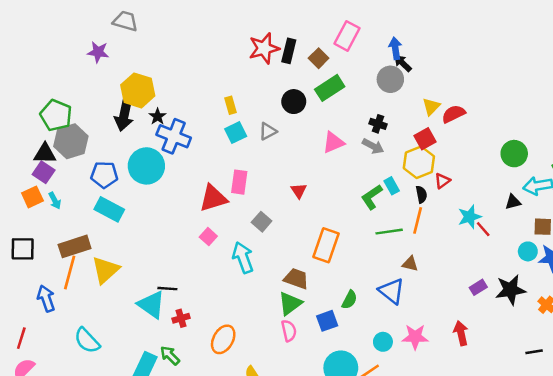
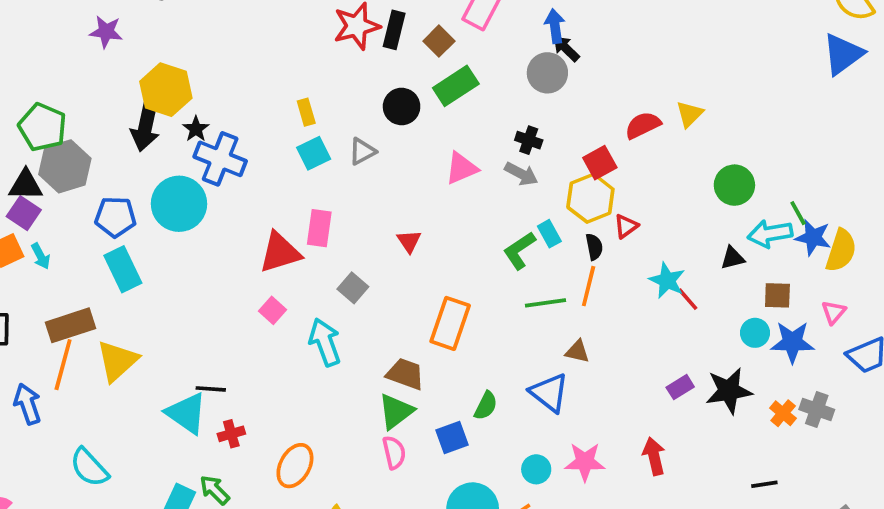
yellow triangle: (431, 107) -> (690, 114), moved
cyan rectangle: (109, 209) -> (123, 269), turned 36
cyan star: (470, 217) -> (667, 280), turned -30

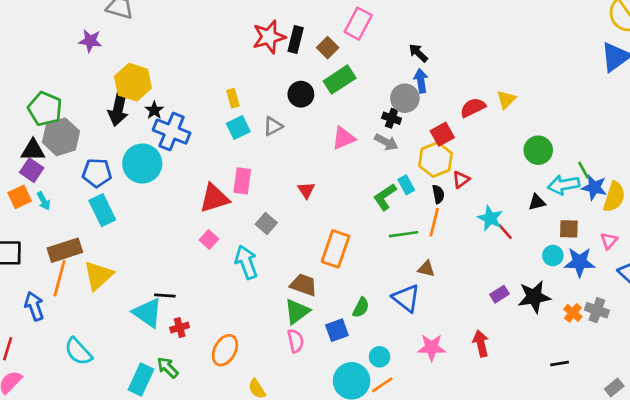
blue arrow: (555, 26) -> (421, 81), moved
gray circle: (547, 73) -> (405, 98), moved
cyan circle: (536, 469) -> (380, 357), moved

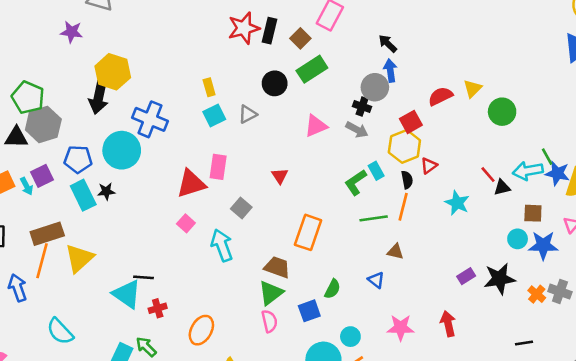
black star: (154, 110) -> (106, 191), moved, turned 30
green circle: (538, 150) -> (502, 112), moved
purple square: (32, 170) -> (42, 176), moved, turned 30
red line: (505, 232) -> (488, 175), moved
blue triangle: (406, 298) -> (376, 280), size x0.6

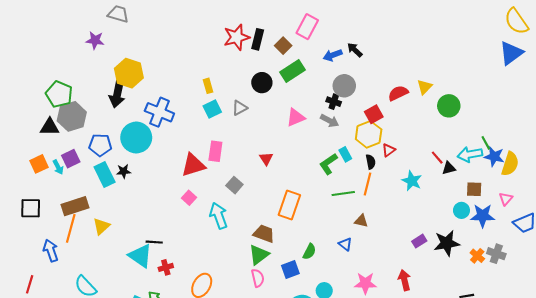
blue arrow: (390, 71) -> (333, 55), moved, turned -102
yellow triangle: (79, 258) -> (101, 226), size x0.7

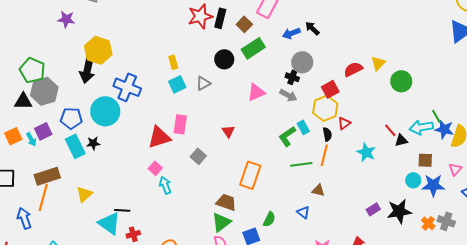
cyan arrow: (219, 216) -> (165, 185), moved, size x0.7
yellow triangle: (101, 226) -> (84, 194), moved

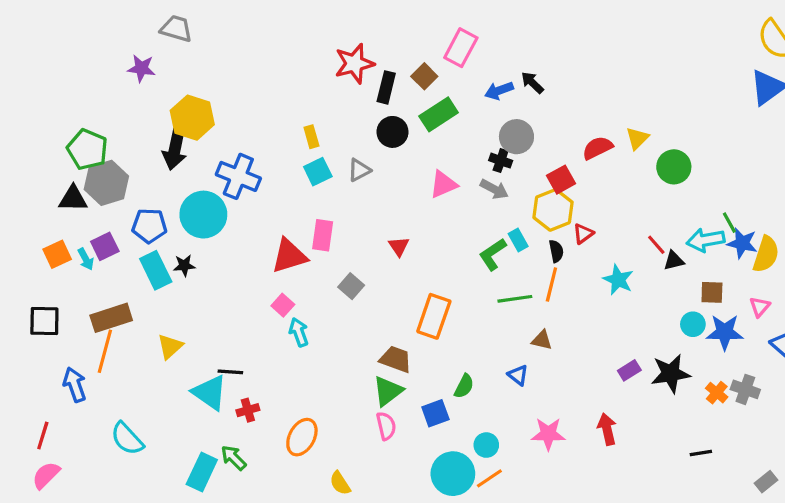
black rectangle: (220, 18) -> (386, 87), moved

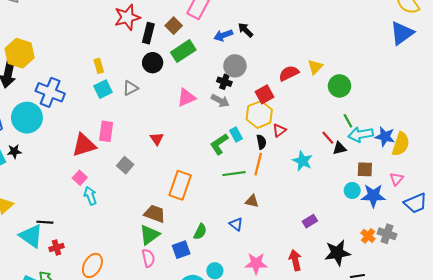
green line: (729, 223) -> (348, 121), moved
black star: (671, 374) -> (337, 253), moved

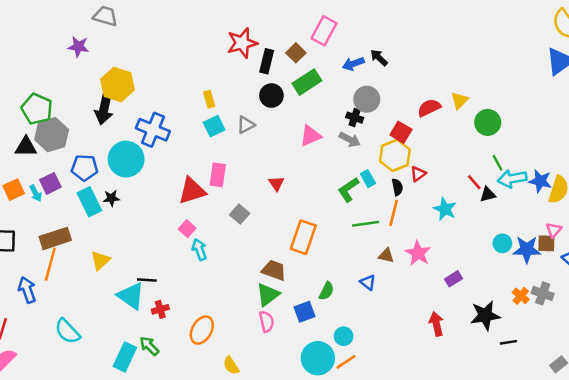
red square: (265, 94) -> (401, 132), turned -30
brown square: (365, 169) -> (546, 243), moved
pink star: (256, 263) -> (418, 253), moved, turned 30

